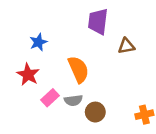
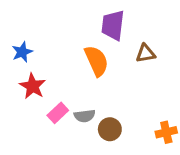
blue star: (38, 42) -> (22, 52), moved
orange semicircle: (78, 69) -> (96, 61), moved

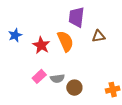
red star: (33, 86) -> (41, 45), moved

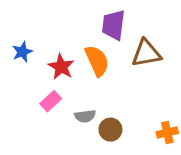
brown triangle: (99, 36) -> (146, 53), size x1.5
pink rectangle: (39, 76) -> (51, 101), moved

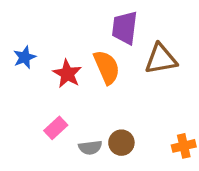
pink rectangle: (51, 101) -> (56, 128), moved
gray semicircle: (85, 116) -> (90, 148), moved

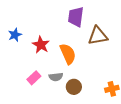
orange semicircle: (107, 67) -> (68, 54), moved
gray semicircle: (90, 148) -> (56, 77), moved

